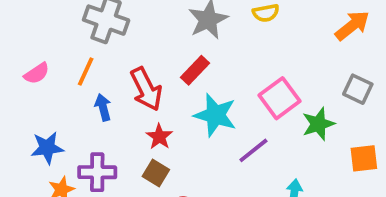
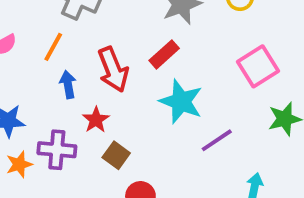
pink square: (279, 98) -> (258, 66), moved
red star: (159, 137) -> (96, 120), moved

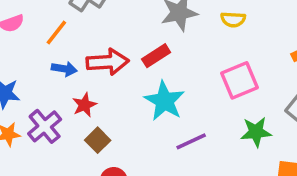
red arrow: (113, 70) -> (108, 62), turned -81
blue arrow: (68, 84) -> (64, 69), turned 100
purple cross: (57, 150) -> (45, 126), turned 36

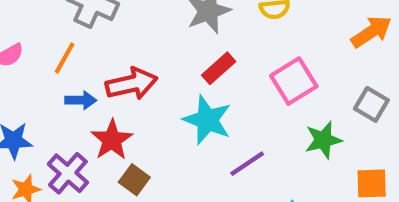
red rectangle: (156, 56) -> (219, 68), moved
red star: (84, 105) -> (112, 140), size x1.4

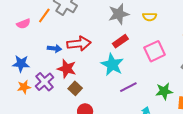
orange line: (65, 58) -> (44, 15), moved
red star: (112, 140) -> (67, 69), turned -30
green star: (323, 140) -> (164, 91), moved

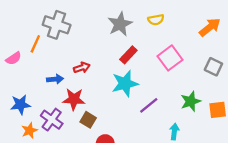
red arrow: (79, 44) -> (82, 68), size x0.6
cyan star: (112, 65) -> (125, 84), turned -30

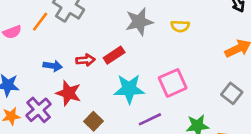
red rectangle: (128, 55) -> (114, 55), moved
pink square: (170, 58) -> (173, 83), moved
brown square: (88, 120) -> (94, 121), moved

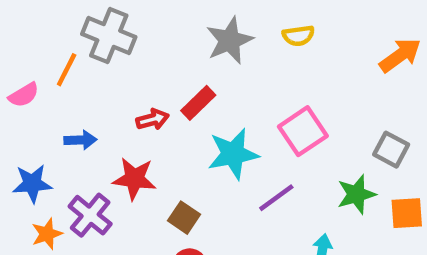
blue arrow: (53, 66) -> (80, 140), moved
gray square: (232, 93) -> (391, 150), moved

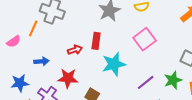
red rectangle: (198, 103) -> (96, 41), turned -35
pink square: (303, 131) -> (145, 39), moved
purple line: (276, 198) -> (146, 82), moved

